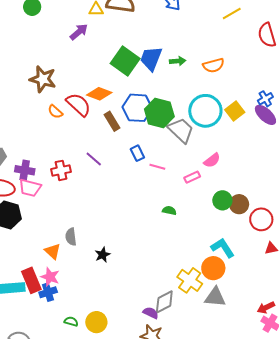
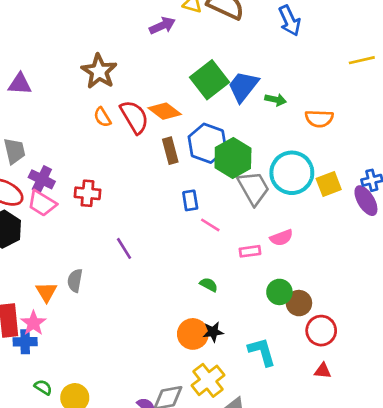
purple line: (94, 159) -> (124, 248), moved
black star: (103, 255) -> (213, 332), moved
orange circle: (213, 268) -> (193, 334), moved

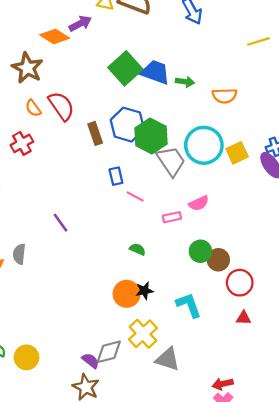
blue trapezoid: (243, 86) -> (155, 72), turned 76
orange diamond: (165, 111) -> (55, 36), moved
red cross: (88, 193) -> (22, 143), moved, turned -30

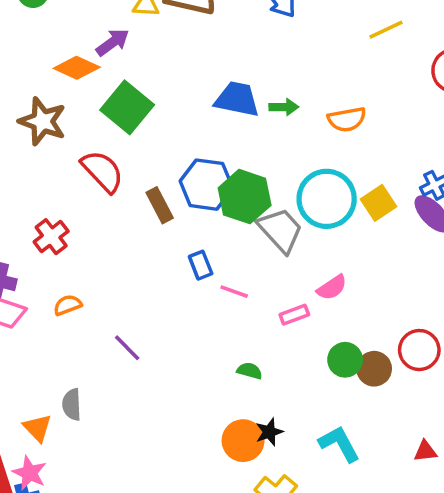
green square: (125, 68) -> (127, 107), moved
orange semicircle: (33, 108) -> (68, 305), moved, turned 114
red circle: (240, 283) -> (419, 350), moved

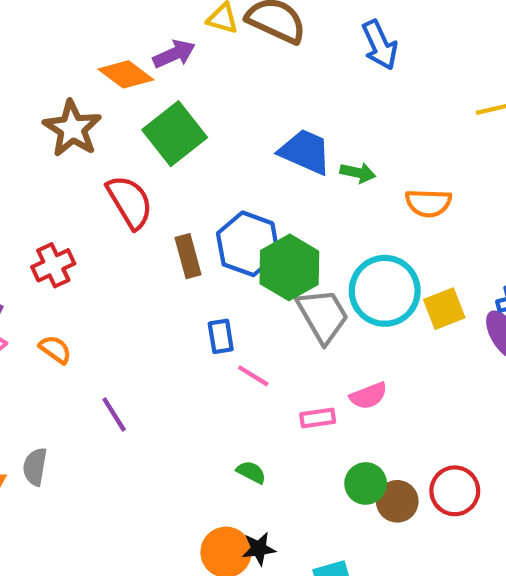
orange semicircle: (68, 305) -> (55, 349), turned 44

